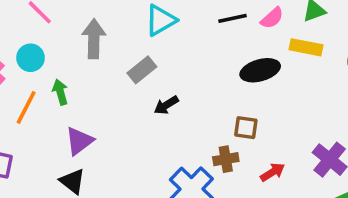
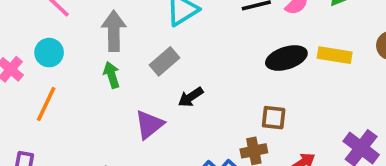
yellow rectangle: (306, 47) -> (335, 55), moved
green arrow: (60, 92) -> (112, 75), moved
purple triangle: (79, 141) -> (149, 125), moved

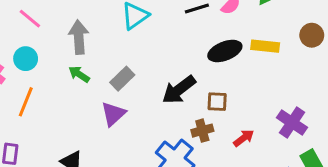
gray rectangle: (164, 61) -> (122, 79), moved
green arrow: (112, 75) -> (79, 74), turned -35
black arrow: (191, 97) -> (179, 90), moved, size x1.6

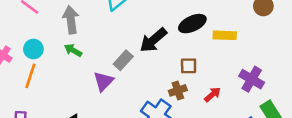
yellow rectangle: (265, 46) -> (225, 35), moved
cyan circle: (26, 59) -> (33, 49), moved
gray rectangle: (122, 79) -> (123, 60), moved
black arrow: (179, 90) -> (153, 40), moved

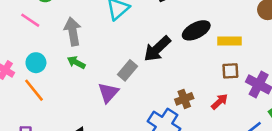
brown square: (189, 66) -> (230, 71), moved
orange line: (30, 76) -> (34, 90), turned -55

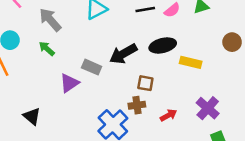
gray arrow: (73, 31) -> (50, 20), turned -45
gray rectangle: (128, 70) -> (92, 67), turned 60
brown square: (230, 71) -> (145, 83), moved

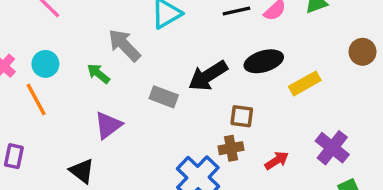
gray arrow: (50, 20) -> (124, 45), moved
yellow rectangle: (191, 62) -> (305, 83), turned -40
purple triangle: (69, 83) -> (108, 125), moved

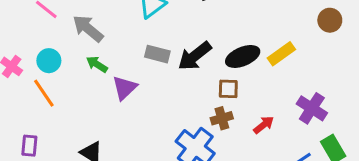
gray arrow: (124, 45) -> (88, 29), moved
black ellipse: (264, 61) -> (243, 56), moved
gray rectangle: (164, 97) -> (157, 54), moved
purple triangle: (108, 125) -> (125, 88), moved

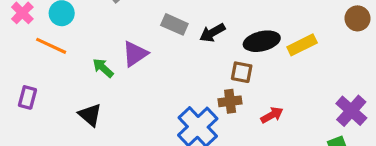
black arrow: (195, 56) -> (212, 33), size x0.7
green arrow: (97, 64) -> (103, 68), moved
orange line: (44, 93) -> (51, 46), turned -40
purple cross: (312, 108) -> (351, 111), moved

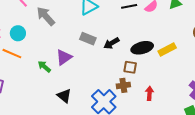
black triangle: (90, 115) -> (64, 96), moved
red arrow: (272, 115) -> (149, 93), turned -56

